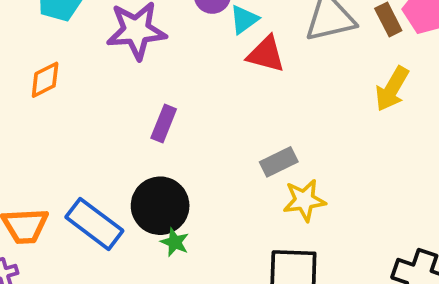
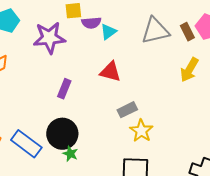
red triangle: (266, 54) -> (110, 72), moved
yellow star: (304, 200) -> (141, 131), turned -30

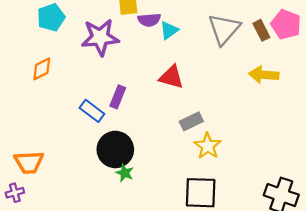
gray triangle: (155, 31) -> (224, 29), turned -36
yellow arrow: (189, 70) -> (264, 75), turned 65
blue rectangle: (26, 144) -> (92, 111), moved, size x0.7

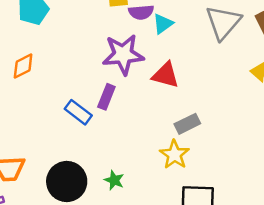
purple star: (100, 37) -> (123, 54), moved
yellow star: (208, 146) -> (174, 155), moved
black circle: (115, 149) -> (67, 182), moved

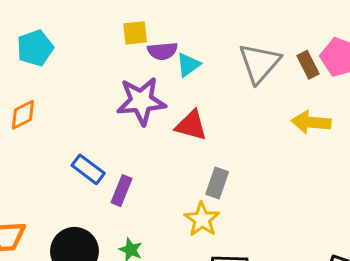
purple rectangle: (106, 97) -> (122, 191), moved
gray rectangle: (187, 124) -> (217, 183), turned -45

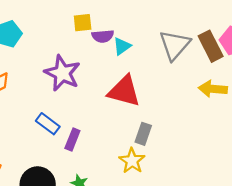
brown rectangle: (308, 65) -> (211, 46), size x1.5
purple star: (141, 101) -> (62, 73), moved, turned 30
red triangle: (191, 125) -> (124, 91), size x1.4

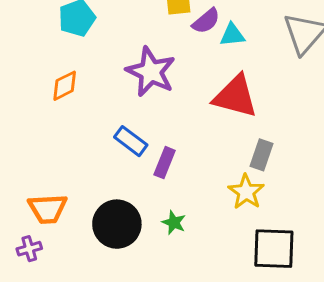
purple semicircle: (103, 36) -> (206, 21), turned -35
cyan triangle: (122, 46) -> (232, 35), turned 30

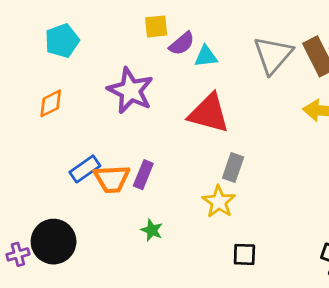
blue rectangle: (131, 141) -> (85, 169), moved, turned -72
orange trapezoid: (48, 209) -> (112, 179), moved
black circle: (117, 224) -> (54, 242), moved
black square: (274, 249) -> (244, 254), size x0.6

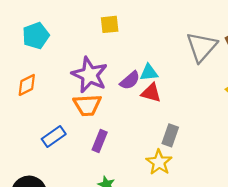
purple semicircle: (182, 44) -> (130, 80), moved
cyan triangle: (206, 56) -> (149, 73), moved
red triangle: (209, 113) -> (151, 93), size x0.6
orange trapezoid: (112, 179) -> (87, 105), moved

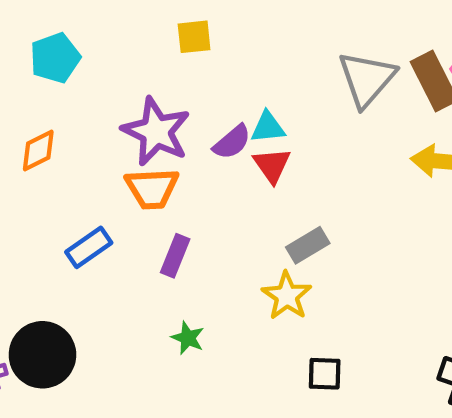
red triangle: (151, 93) -> (272, 165), turned 40
gray rectangle: (170, 135) -> (308, 245), turned 40

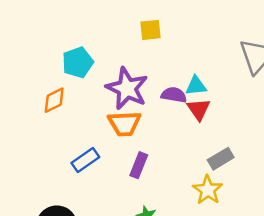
cyan pentagon: (55, 58) -> (78, 62), moved
purple semicircle: (232, 142) -> (174, 95), turned -130

